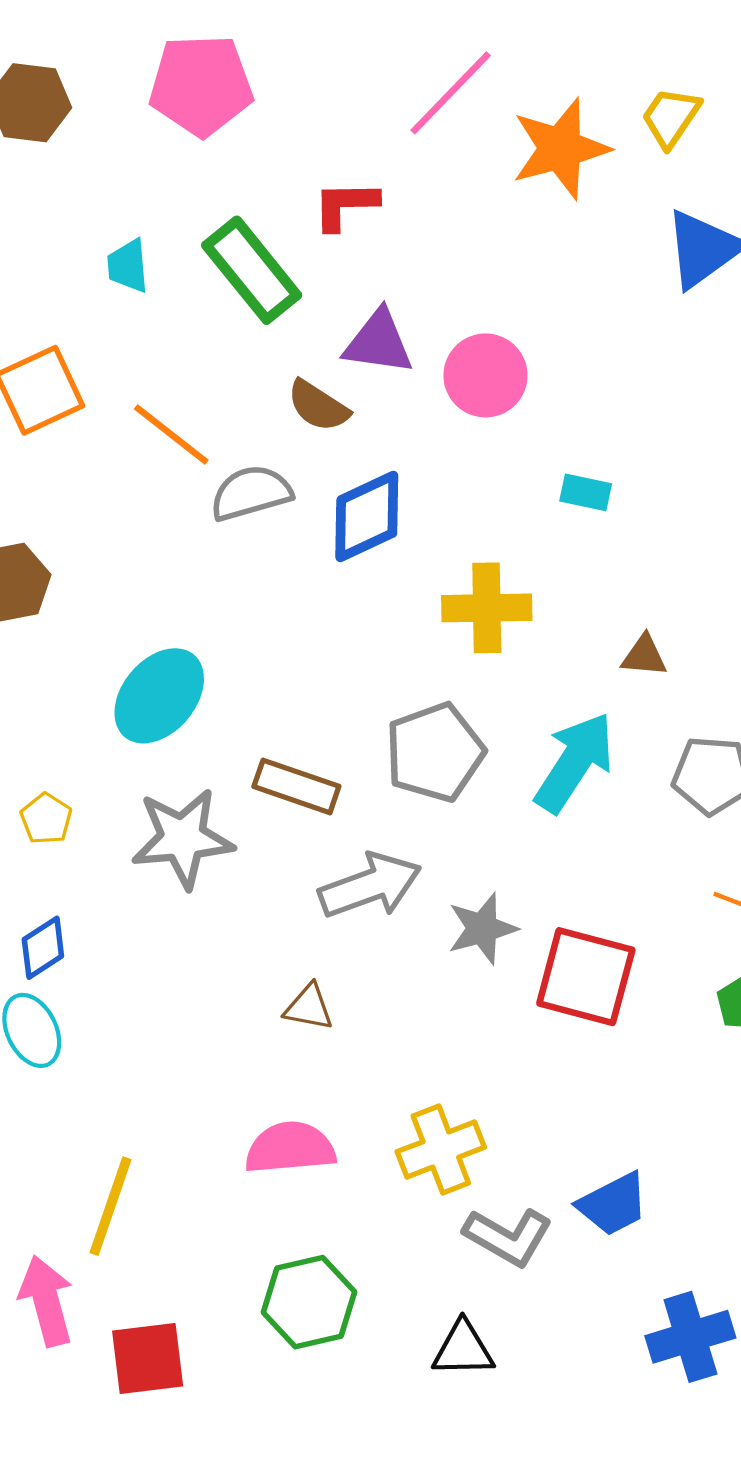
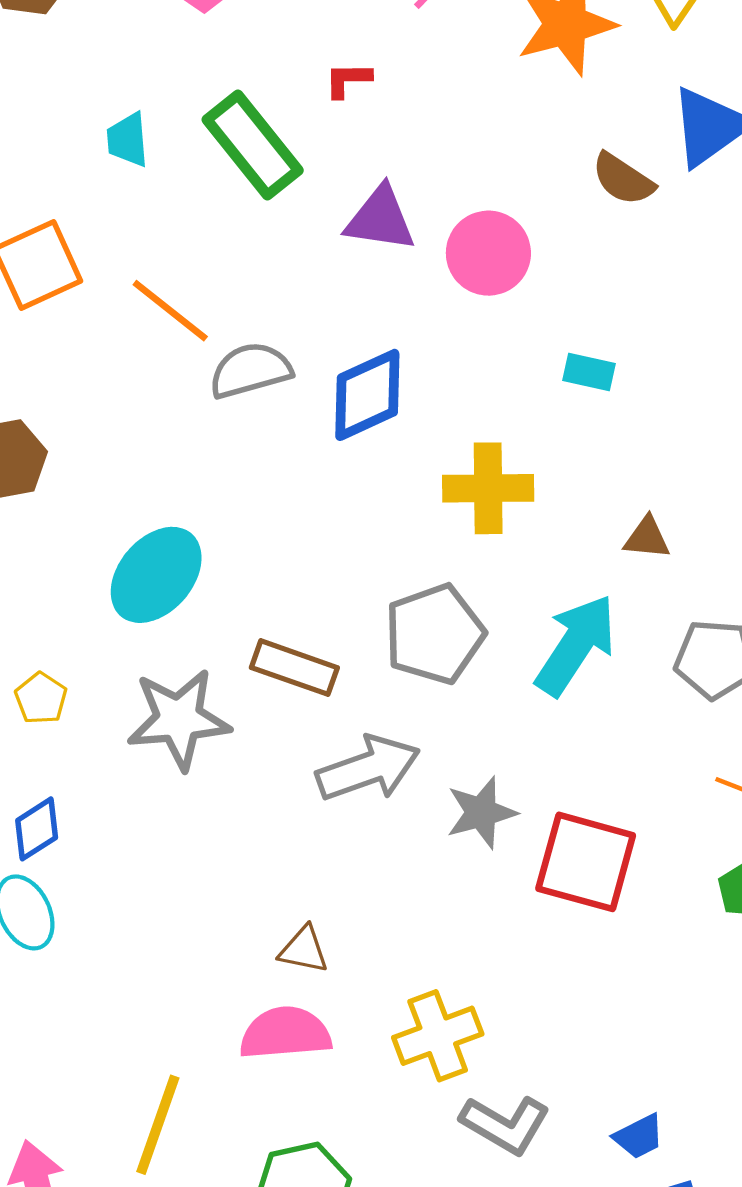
red L-shape: (345, 205) -> (348, 80), size x0.7
brown semicircle: (318, 406) -> (623, 179), moved
brown triangle: (309, 1007) -> (304, 950), moved
blue trapezoid: (613, 1204) -> (639, 1136), moved, size x0.7
yellow line: (110, 1206) -> (158, 1125), moved

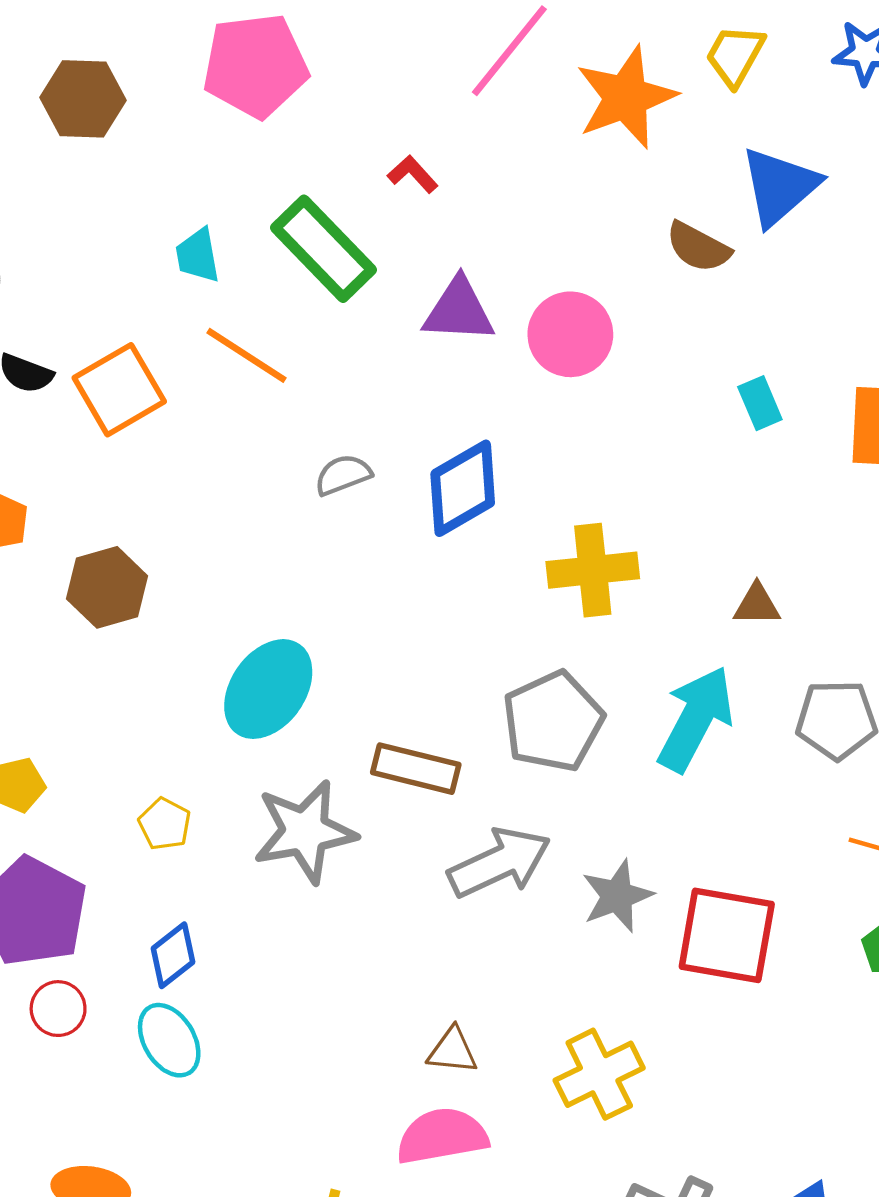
red L-shape: (348, 80) -> (413, 174), turned 54
orange line: (170, 311) -> (246, 355), moved
gray semicircle: (250, 370) -> (343, 475), size x0.7
cyan rectangle: (589, 372) -> (760, 403), moved, turned 60
yellow cross: (438, 1036) -> (599, 1074), moved

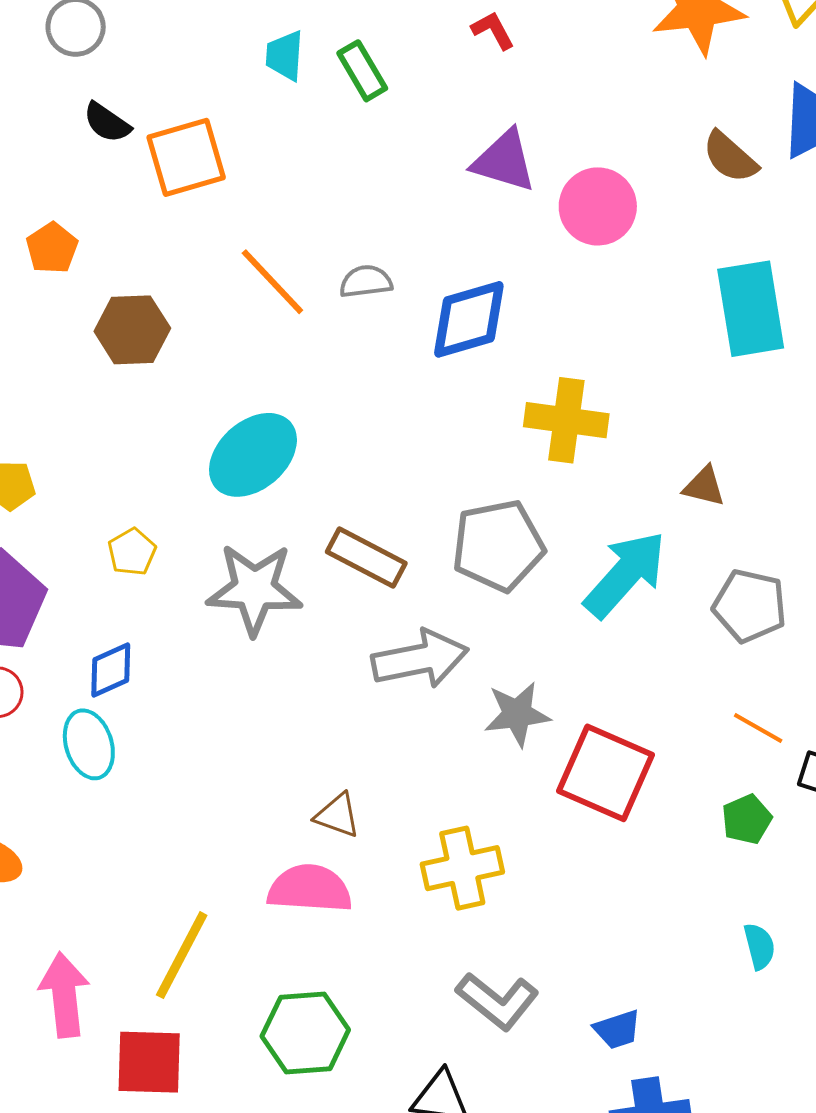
green rectangle: (323, 249) -> (362, 71), moved, size x0.6
orange line: (246, 355) -> (272, 282), moved
cyan rectangle: (760, 403) -> (751, 309), size x2.0

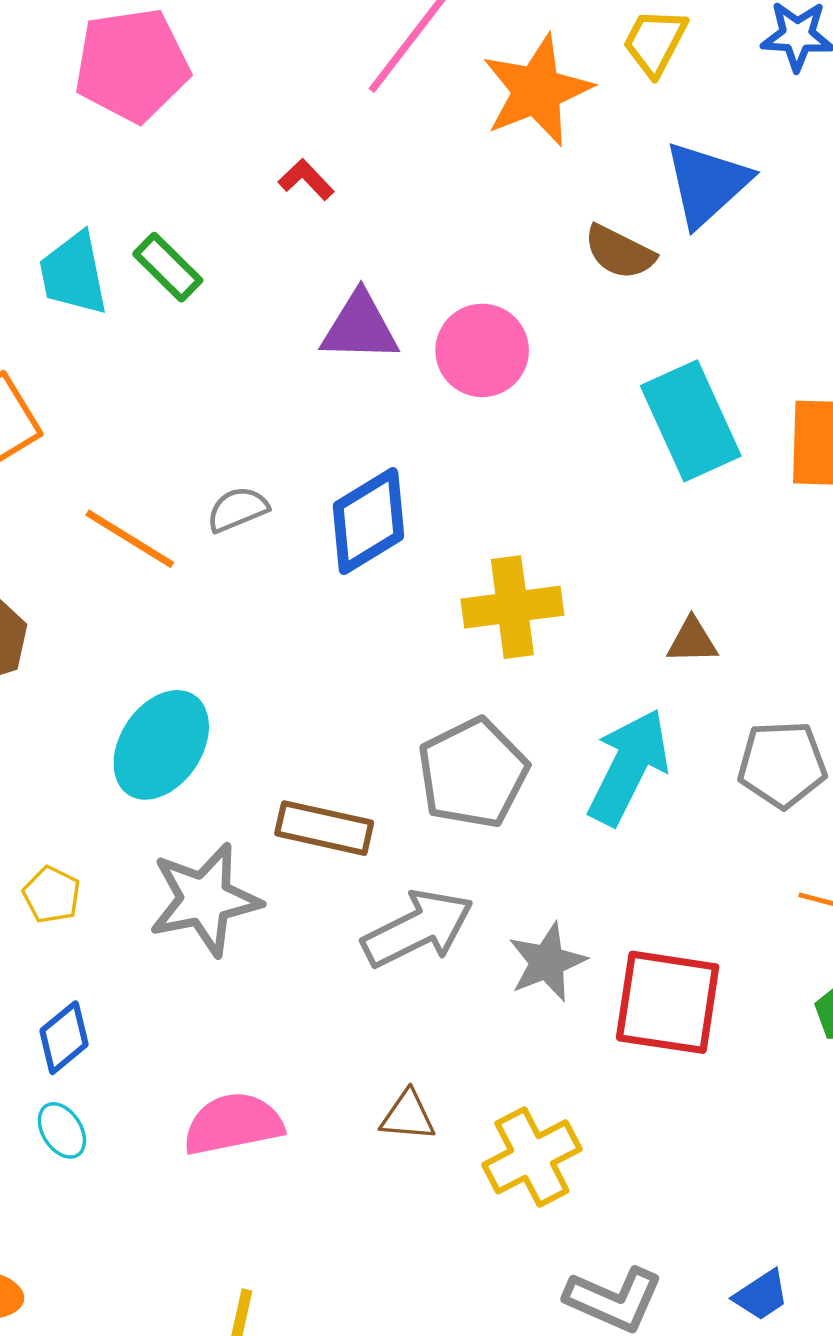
cyan trapezoid: (285, 56) -> (73, 274), size x1.4
cyan ellipse: (89, 744) -> (62, 1130), size x0.7
brown triangle: (337, 815) -> (408, 1116), moved
pink semicircle: (310, 889) -> (233, 1124), moved

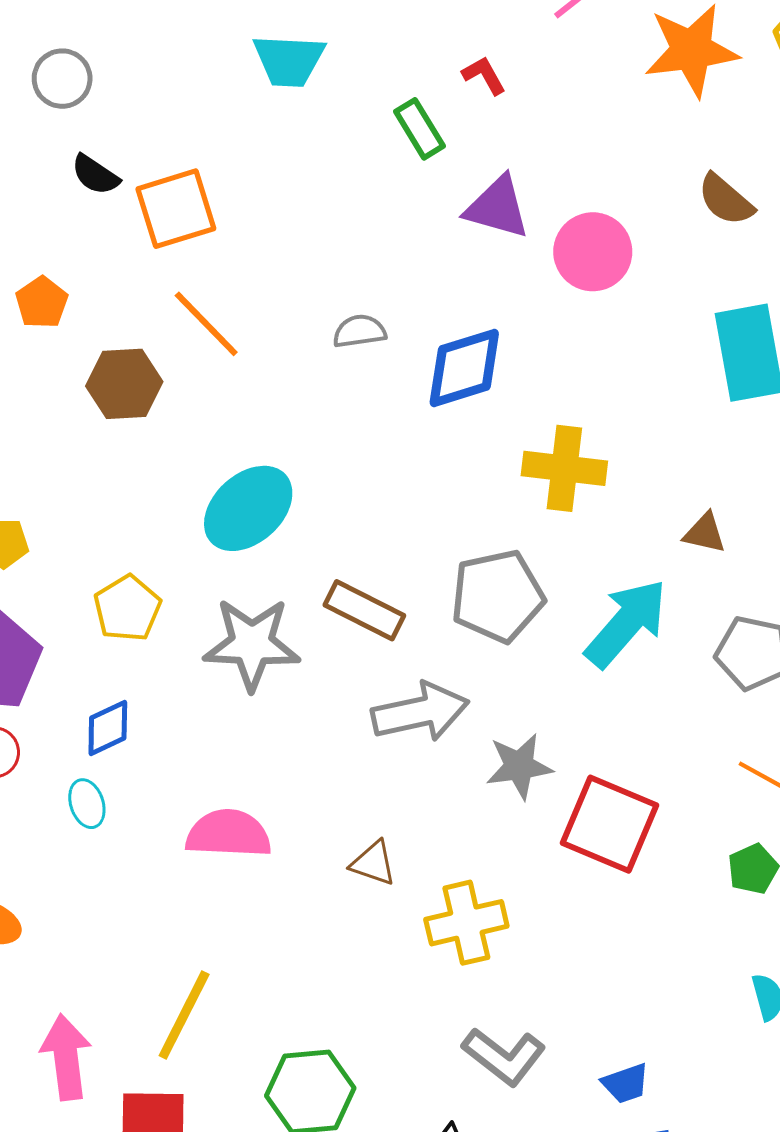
green rectangle: (168, 267) -> (419, 129), moved
cyan trapezoid: (73, 274) -> (289, 61), moved, turned -90
orange line: (130, 539) -> (206, 324), moved
yellow pentagon: (52, 895) -> (127, 608), size x1.4

